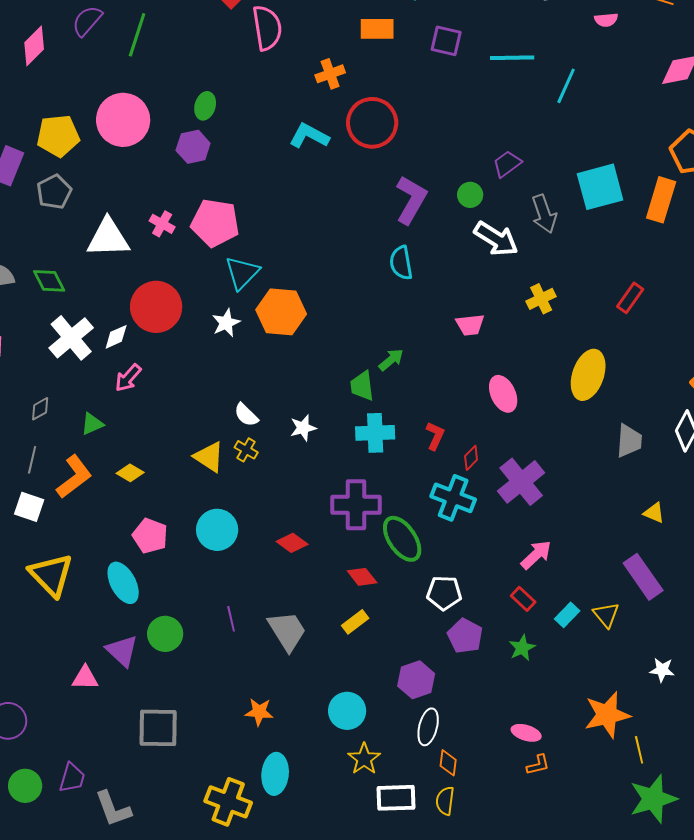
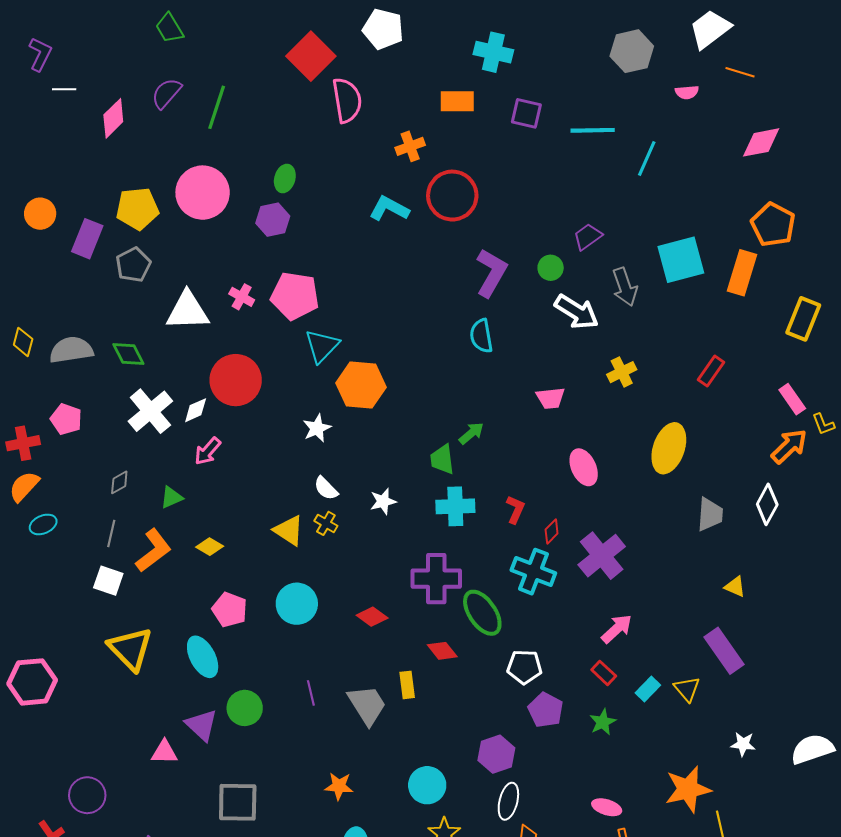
white star: (226, 323) -> (317, 428), moved
yellow rectangle: (355, 622) -> (407, 685), moved, turned -60

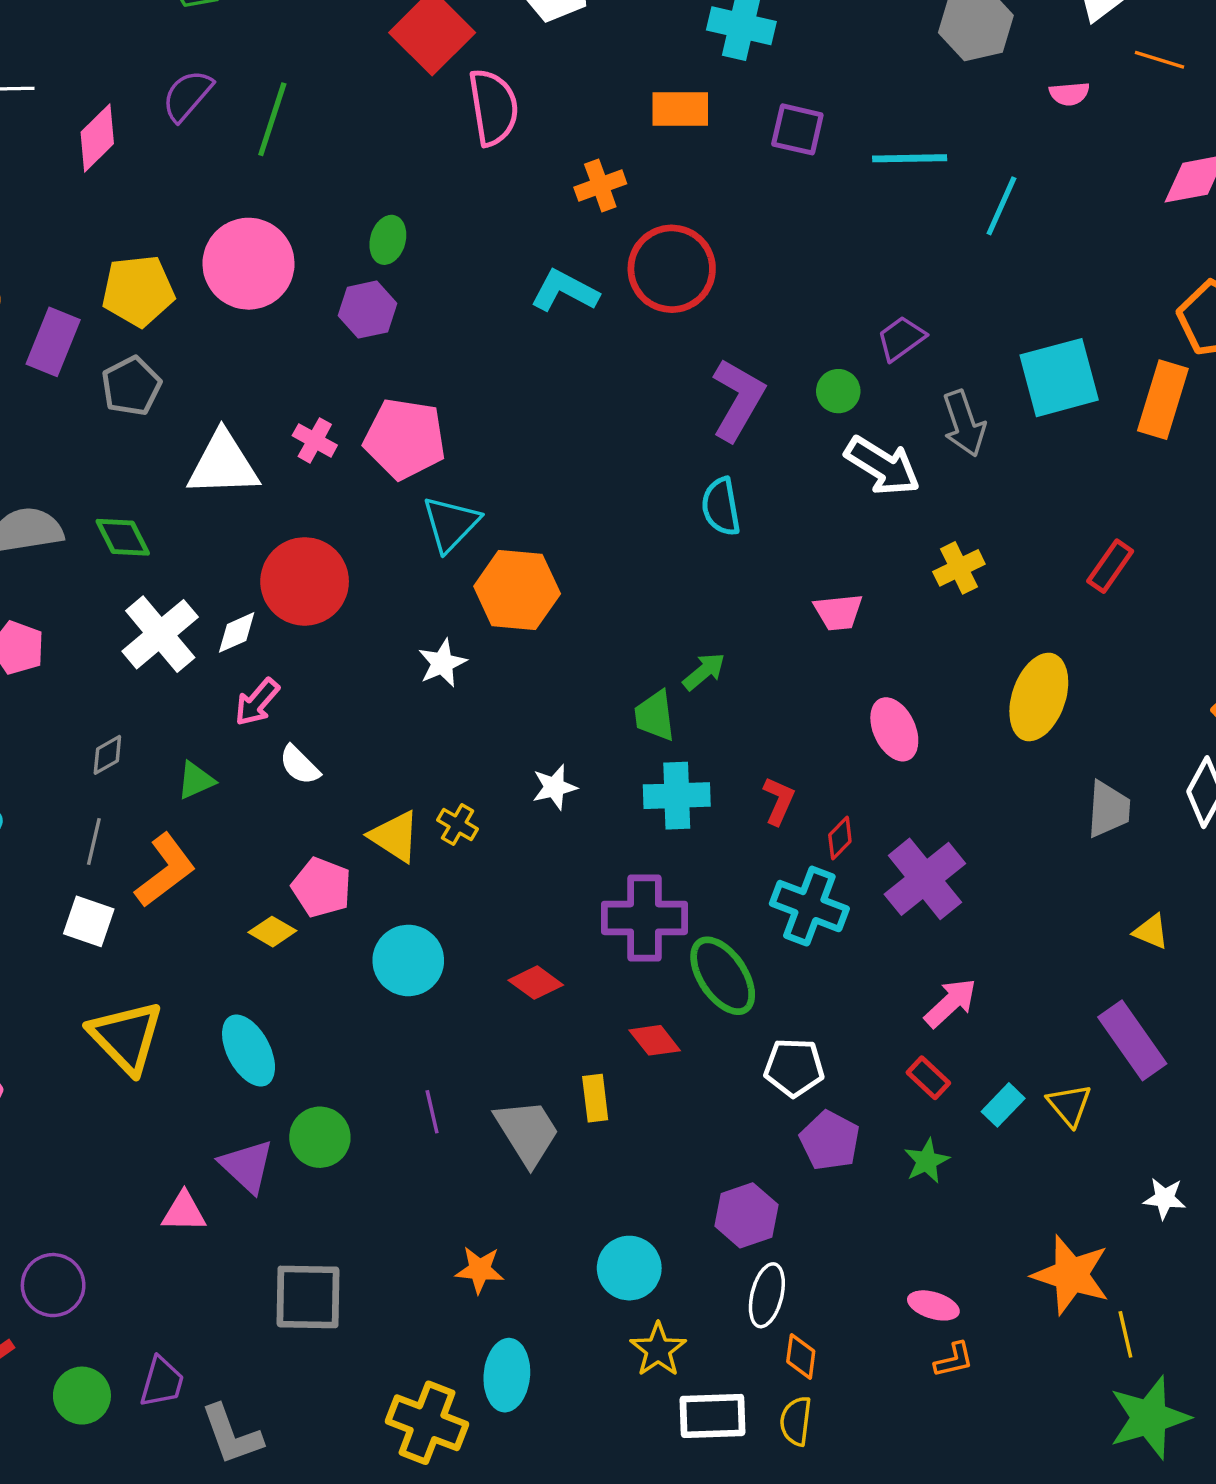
white semicircle: (326, 488) -> (300, 765), moved
yellow diamond: (210, 547) -> (272, 932), moved
pink pentagon: (230, 610) -> (322, 887), moved
orange star: (688, 789) -> (1071, 1275), turned 30

